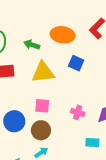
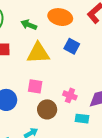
brown circle: (41, 130) -> (47, 109), moved
cyan rectangle: (92, 143) -> (82, 119), moved

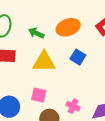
orange ellipse: (60, 17) -> (68, 27), turned -35

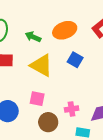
yellow triangle: (44, 62) -> (41, 65), turned 30
pink cross: (73, 106) -> (72, 109), turned -32

